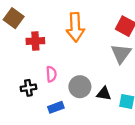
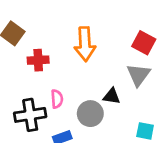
black cross: (28, 88) -> (30, 115), size x1.6
black triangle: (104, 94) -> (112, 96), moved

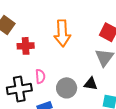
black triangle: (112, 96) -> (91, 84), moved

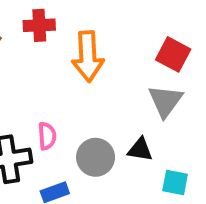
red cross: (26, 46) -> (39, 25), moved

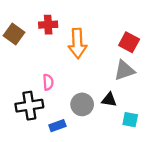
gray triangle: (165, 101) -> (124, 70), turned 35
pink semicircle: (47, 136) -> (48, 82), moved

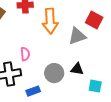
gray triangle: (124, 70) -> (77, 36), moved

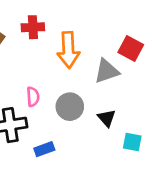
black triangle: (77, 69) -> (107, 118), turned 40
gray circle: (54, 73) -> (70, 107), moved

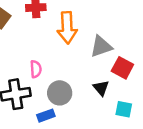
red square: (131, 48) -> (122, 68), moved
gray circle: (70, 107) -> (60, 93), moved

